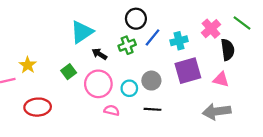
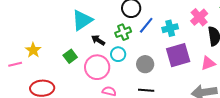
pink triangle: (221, 79) -> (208, 63), turned -35
cyan circle: (129, 88) -> (118, 54), moved

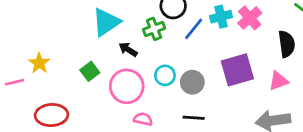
pink cross: (199, 17) -> (250, 18), moved
cyan cross: (170, 28) -> (221, 17), moved
green cross: (123, 32) -> (154, 29), moved
cyan circle: (118, 54) -> (165, 75), moved

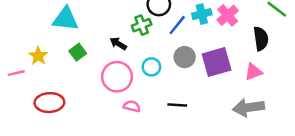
cyan triangle: (106, 22) -> (65, 19), moved, turned 40
green square: (90, 71) -> (78, 52), moved
gray circle: (192, 82) -> (185, 57), moved

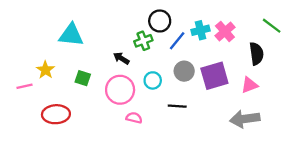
green square: (78, 52) -> (83, 78), moved, turned -35
black line: (177, 105) -> (177, 106), moved

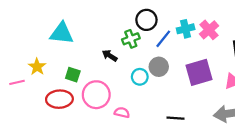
gray circle: (184, 71) -> (159, 67), moved
pink circle: (120, 90) -> (96, 95), moved
black line: (177, 106) -> (175, 118), moved
red ellipse: (56, 114) -> (59, 99), moved

